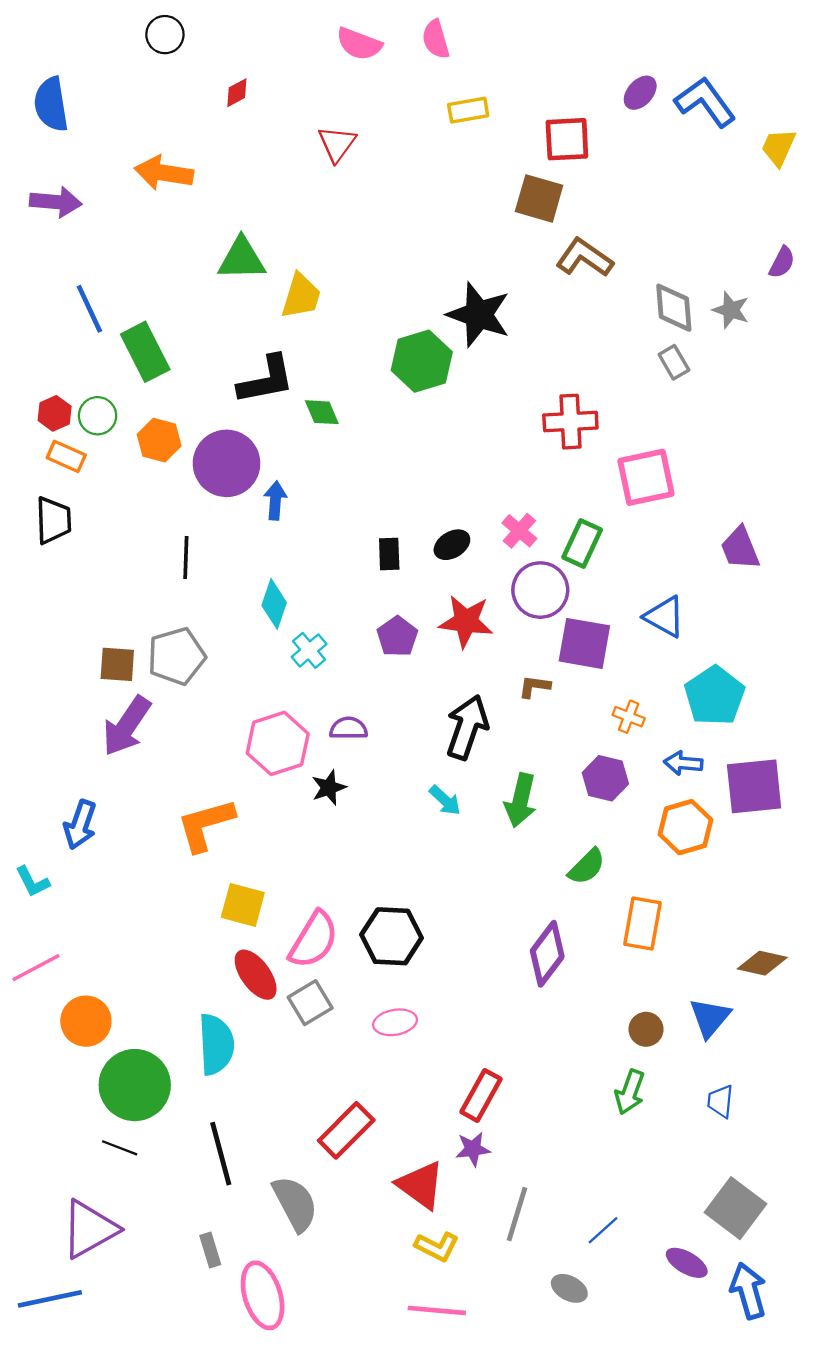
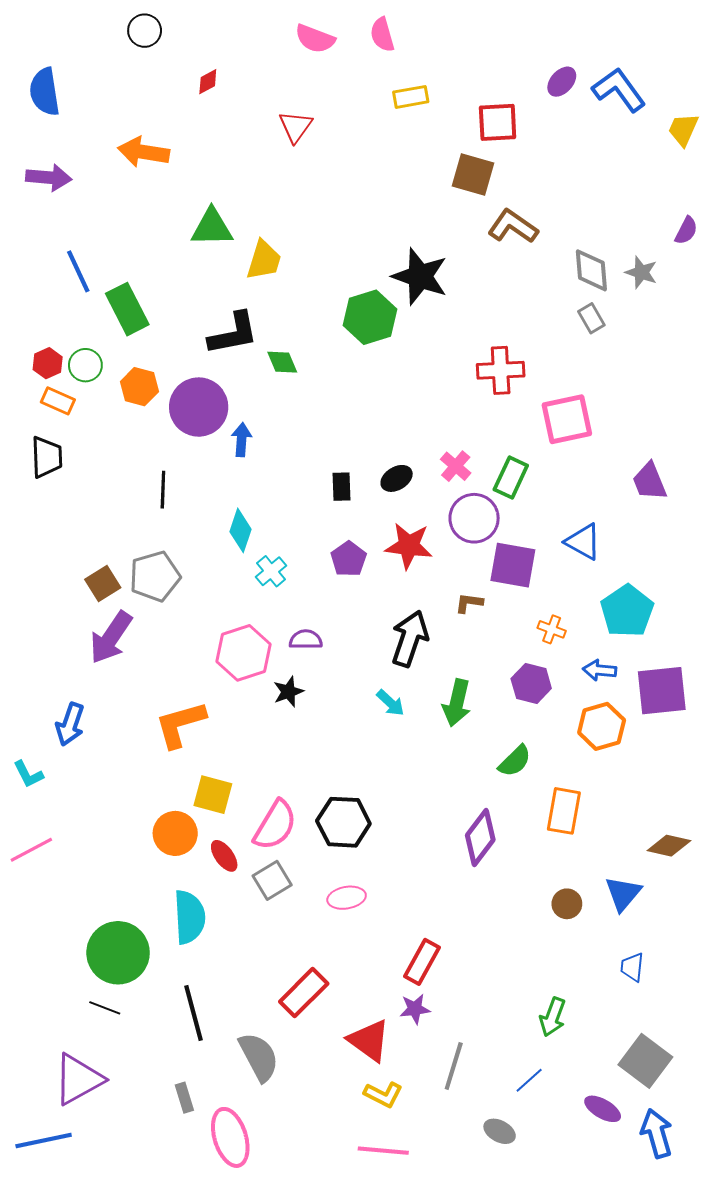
brown square: (117, 664) -> (103, 583), turned -36
red ellipse: (256, 975) -> (224, 856), size x0.7
orange circle: (86, 1021) -> (175, 833), moved
green arrow: (630, 1092) -> (553, 1017), moved

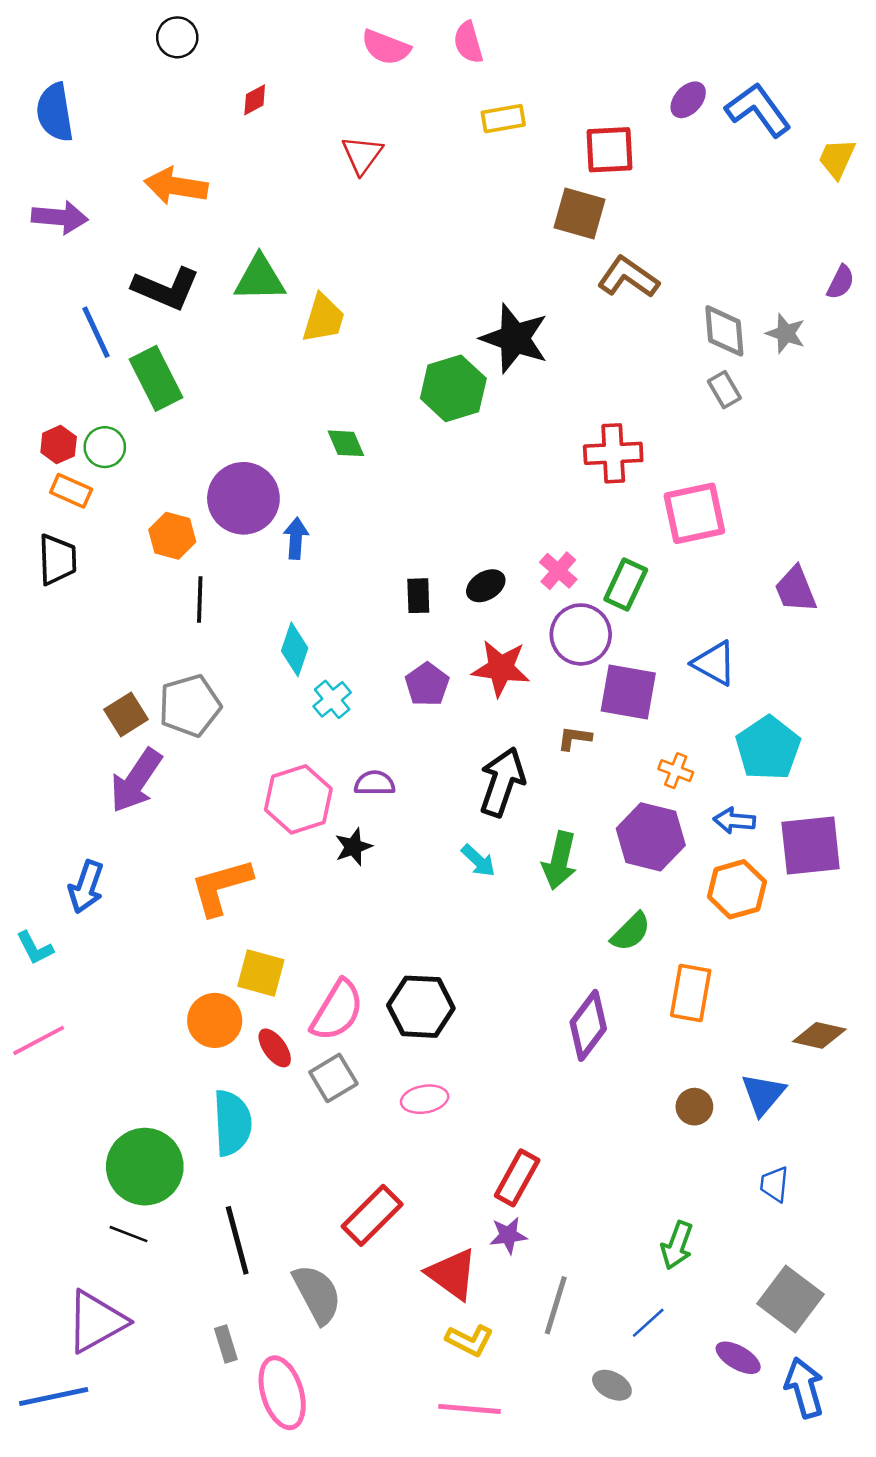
black L-shape: (233, 334) -> (166, 288), moved, turned 34
orange hexagon: (139, 387) -> (172, 536), moved
purple hexagon: (531, 683) -> (651, 837), size x1.4

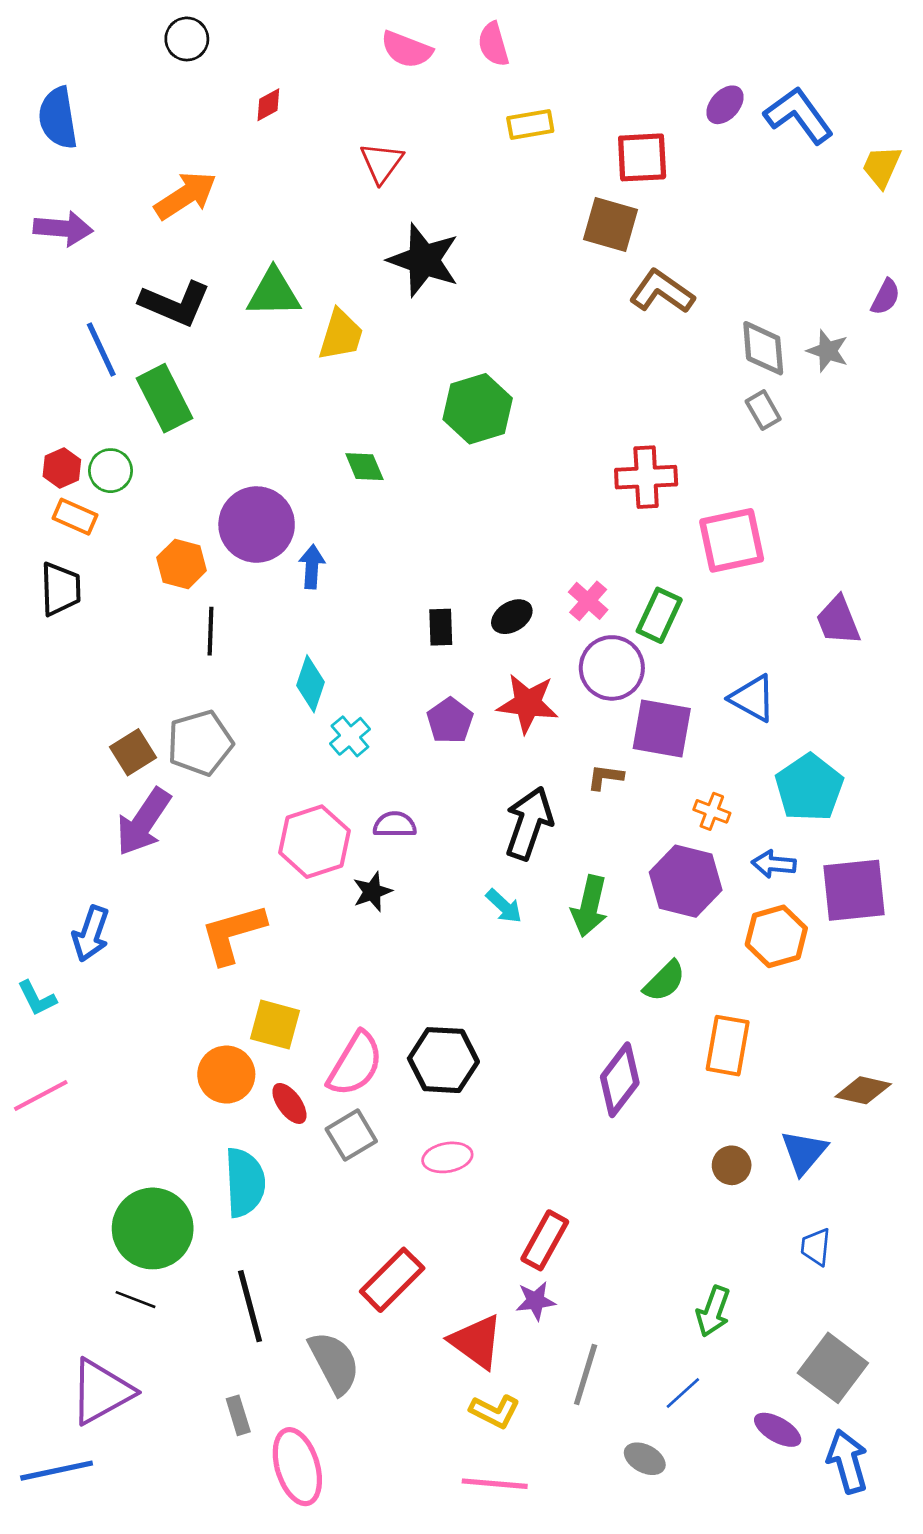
orange arrow: (176, 186) -> (186, 196), turned 138
black star: (515, 338) -> (424, 260), moved

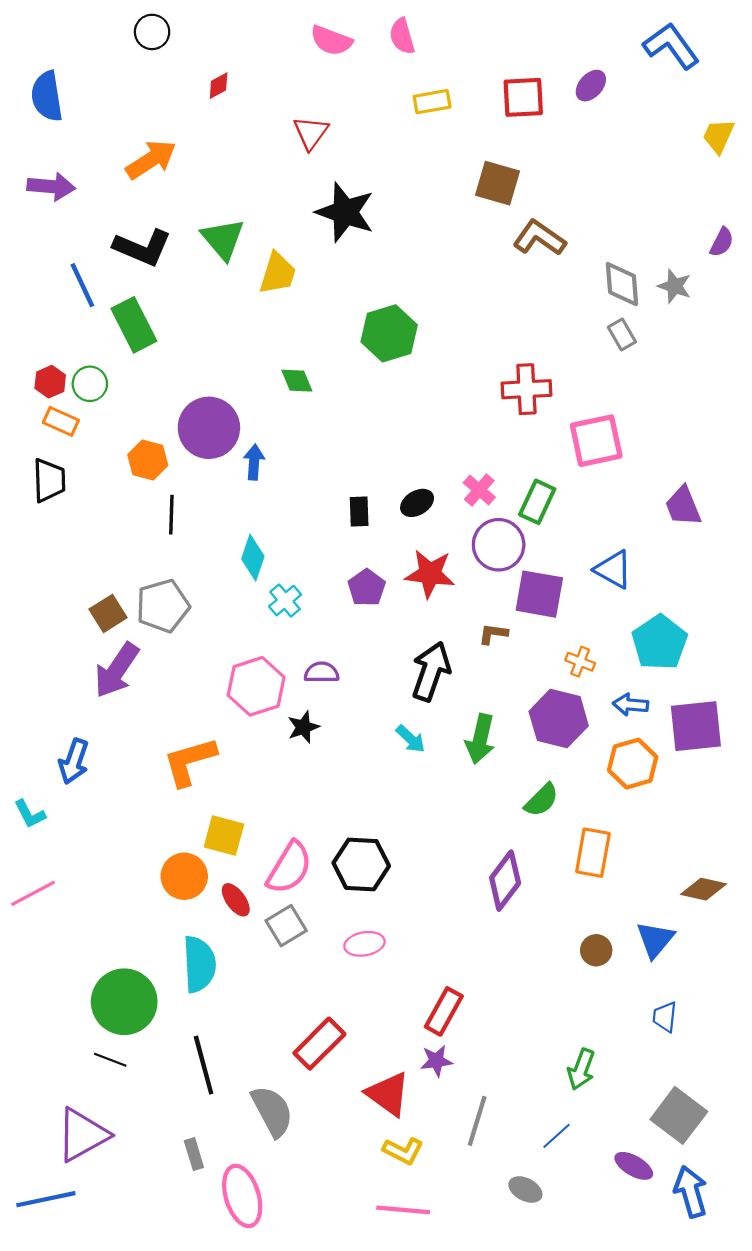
blue L-shape: (799, 115) -> (671, 46), moved
red square: (642, 157) -> (523, 97), moved
green triangle: (274, 293) -> (223, 239), turned 51

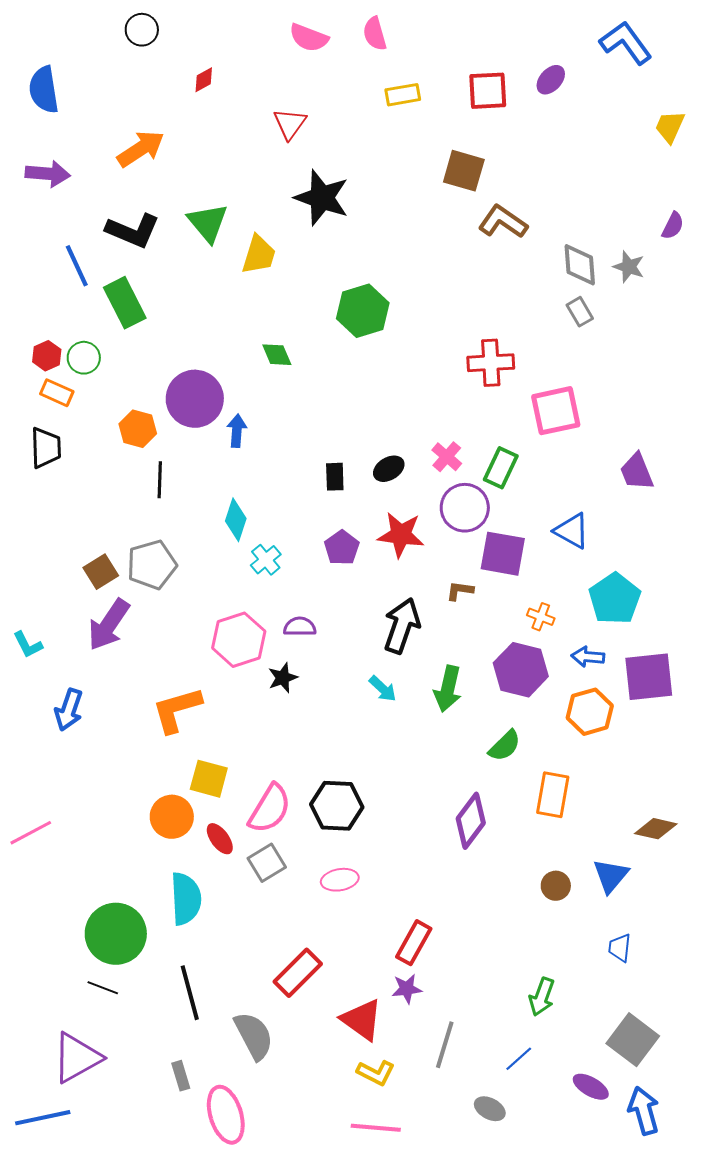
cyan L-shape: (30, 814) -> (28, 645), moved

